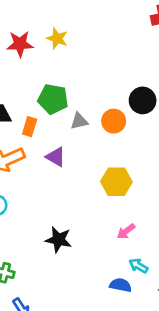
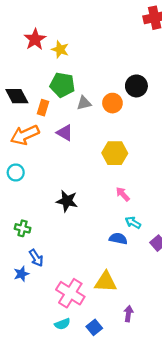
yellow star: (57, 38) -> (60, 50), moved
red star: (20, 44) -> (35, 39), turned -30
pink arrow: (126, 231) -> (123, 194), turned 84

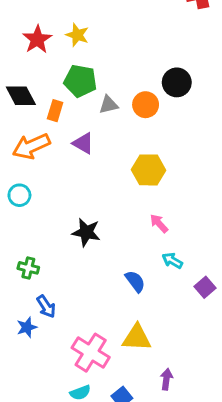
red star: (35, 39) -> (37, 39), moved
blue semicircle: (118, 239) -> (135, 281), moved, turned 42

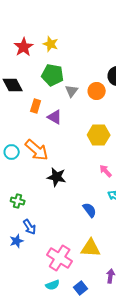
gray triangle: (108, 105) -> (72, 91), turned -40
orange rectangle: (55, 111) -> (36, 106), moved
orange arrow: (31, 146) -> (37, 150), moved, turned -115

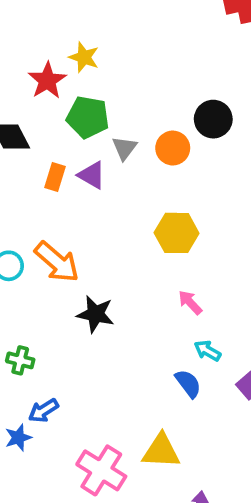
red star: (24, 47) -> (47, 80), moved
purple triangle: (55, 117) -> (92, 175), moved
blue semicircle: (90, 210) -> (188, 384), moved
blue arrow: (30, 227) -> (43, 411), turned 91

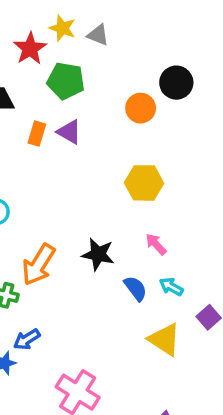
gray triangle: (124, 148) -> (98, 35), moved, turned -45
orange arrow: (57, 262) -> (39, 265), moved, turned 81
black star: (96, 314) -> (98, 254), moved
blue semicircle: (188, 384) -> (135, 288), moved
yellow triangle: (161, 451) -> (164, 339), moved, turned 30

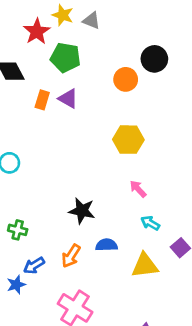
black star: (98, 254) -> (82, 211), moved
orange arrow: (39, 265) -> (71, 256), moved, size x0.7
blue semicircle: (135, 288) -> (107, 245), moved, turned -55
yellow triangle: (164, 339) -> (145, 265), turned -40

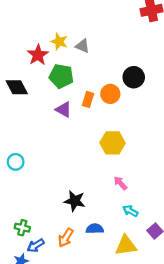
orange rectangle: (42, 100) -> (88, 99), moved
green cross: (18, 230) -> (22, 228), moved

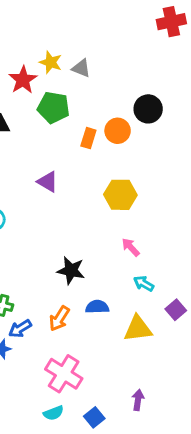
purple triangle: (64, 110) -> (48, 182), moved

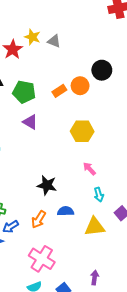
green pentagon: (54, 107) -> (24, 92), moved
orange rectangle: (88, 138) -> (59, 91), turned 40
cyan arrow: (144, 284) -> (99, 195), turned -136

